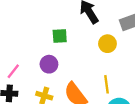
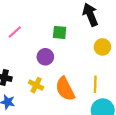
pink line: (13, 71) -> (15, 32), moved

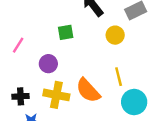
purple circle: (45, 57) -> (48, 64), moved
yellow cross: (36, 85) -> (56, 95), size x1.5

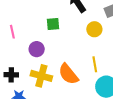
pink line: (18, 45) -> (12, 32), turned -48

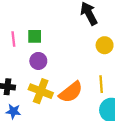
green square: (53, 24) -> (35, 36), moved
orange semicircle: (68, 74) -> (71, 92), turned -95

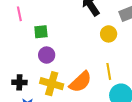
pink line: (13, 39) -> (19, 14), moved

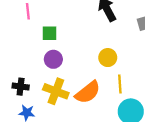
yellow circle: (109, 34) -> (108, 58), moved

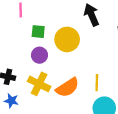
yellow circle: (108, 58) -> (67, 39), moved, size x1.5

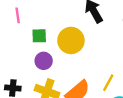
yellow line: (97, 83) -> (108, 83), turned 35

